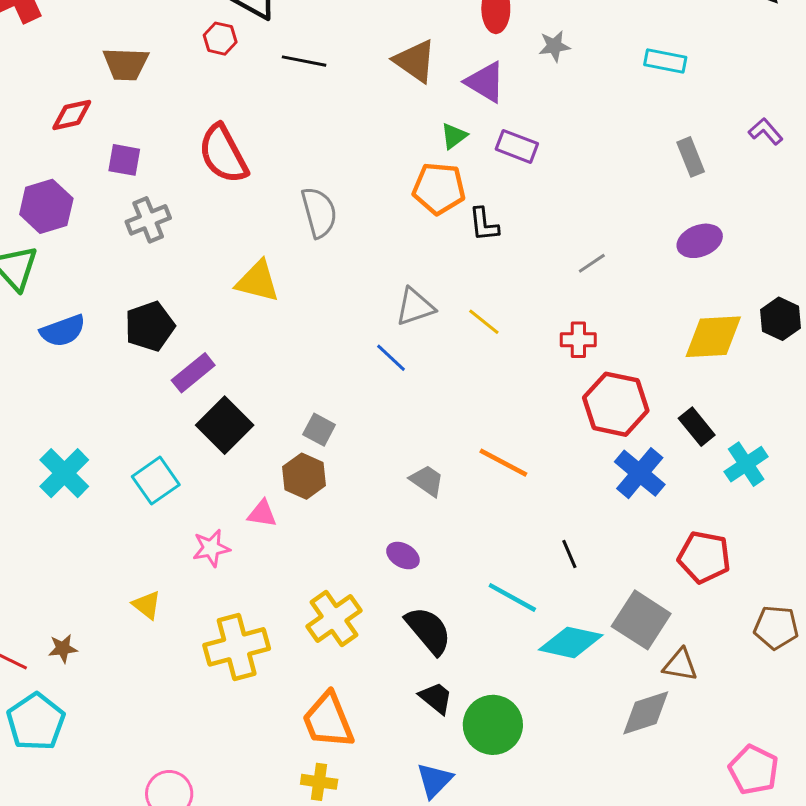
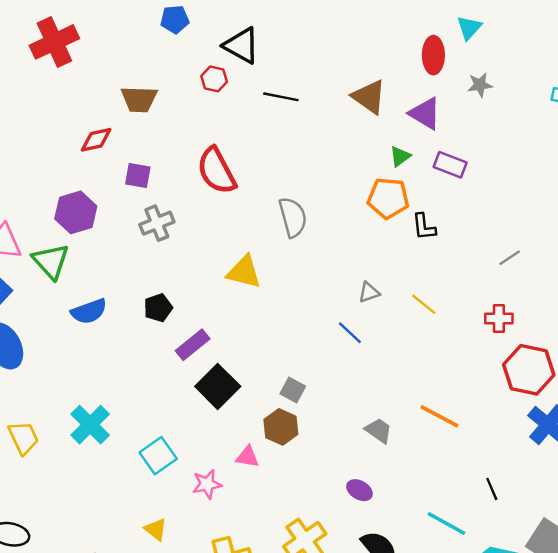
gray triangle: (415, 307) -> (369, 292), size x0.7
black pentagon: (150, 326) -> (158, 308), size x0.7
cyan square: (156, 481) -> (158, 456), moved

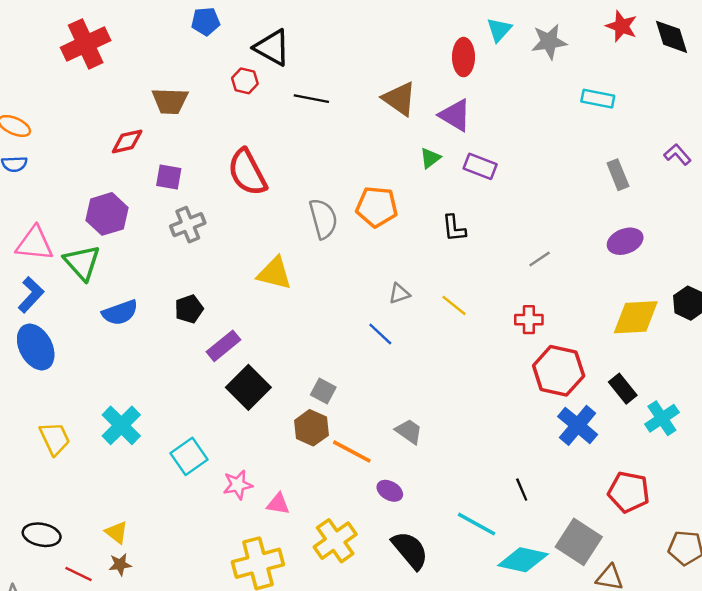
gray star: (480, 85) -> (549, 42), moved, size x1.4
orange pentagon: (388, 198) -> (377, 207), moved
orange line: (439, 416) -> (352, 452), moved
pink triangle: (247, 457) -> (278, 504), moved
yellow triangle: (156, 529) -> (117, 532), moved

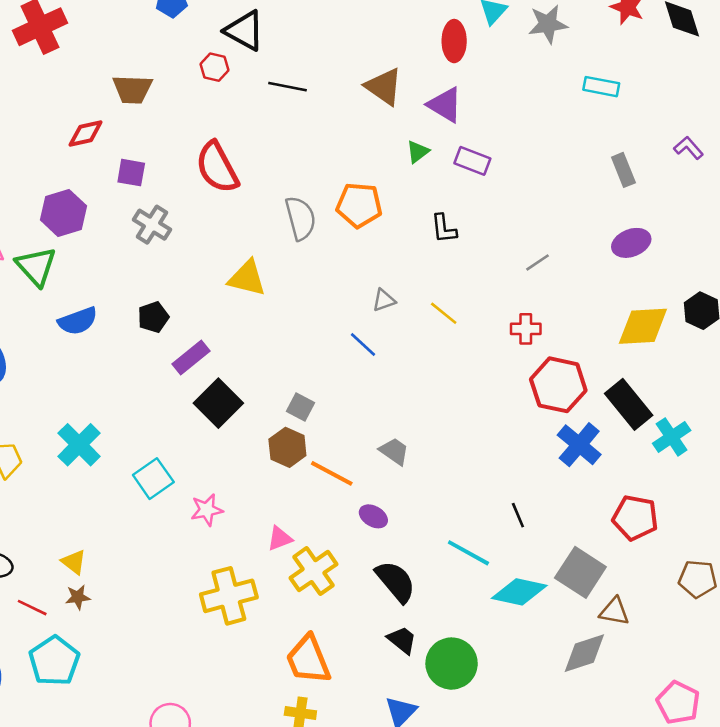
gray cross: (188, 225) -> (152, 225), turned -36
black rectangle: (623, 389) -> (629, 404), size x1.5
pink triangle: (278, 504) -> (280, 539), moved, turned -30

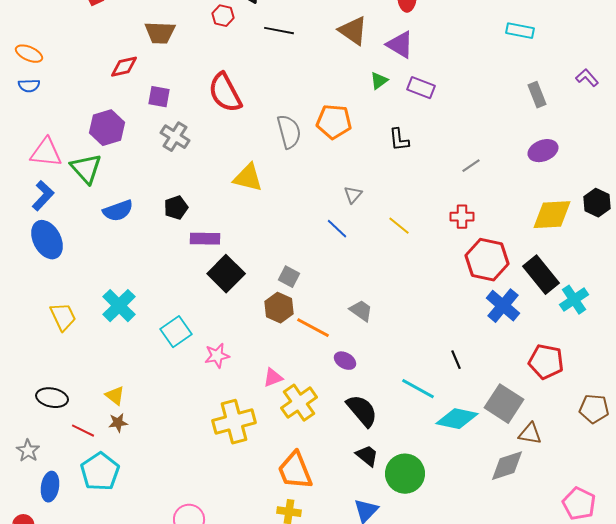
gray triangle: (384, 300) -> (353, 195), turned -30
yellow line: (444, 313) -> (399, 226), moved
purple rectangle: (191, 357) -> (205, 239), turned 40

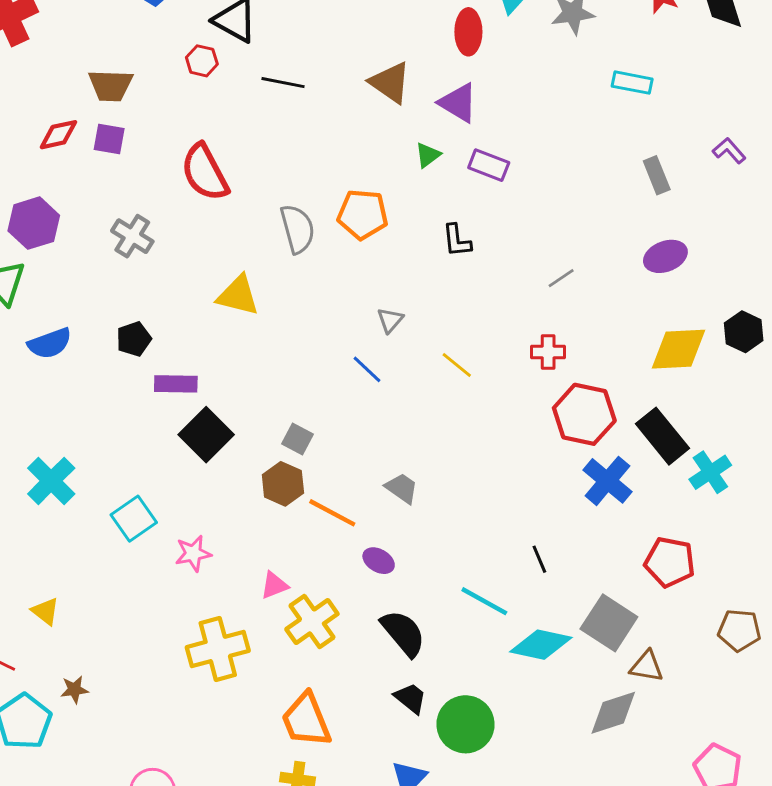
purple square: (159, 97) -> (109, 139), moved
brown star: (118, 423) -> (74, 690), moved

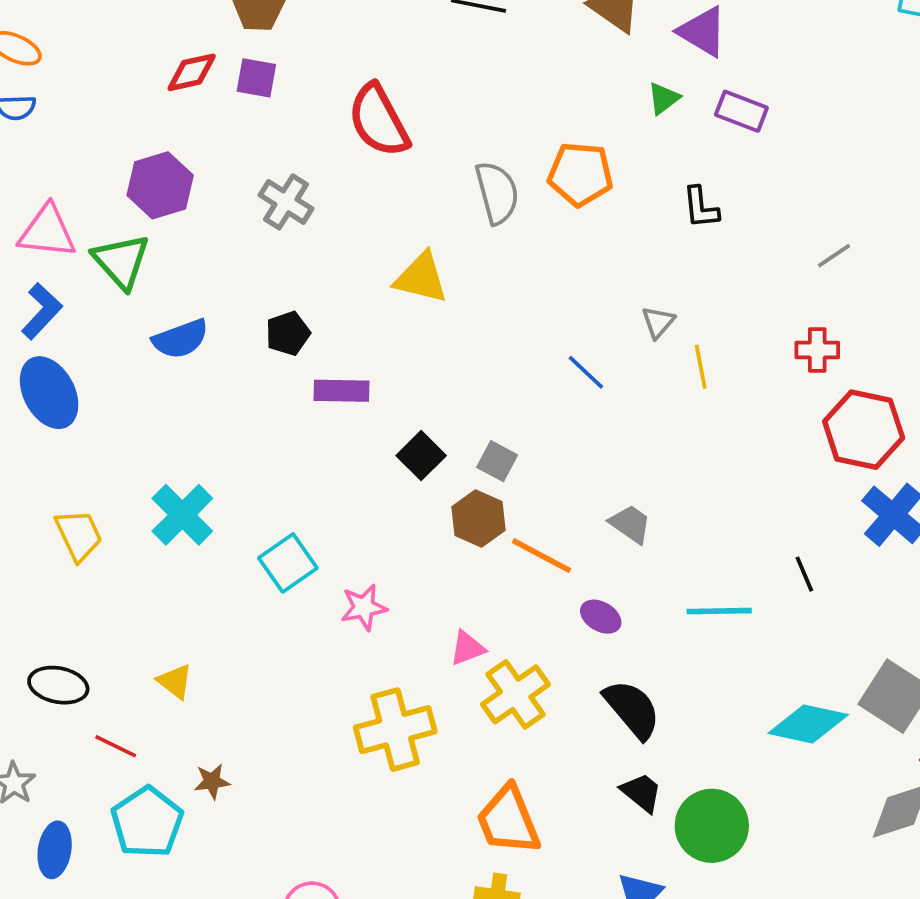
gray triangle: (390, 320) -> (658, 322), moved
yellow line: (457, 365) -> (701, 367), turned 40
black square: (206, 435) -> (421, 456), moved, size x0.7
black line: (539, 559) -> (804, 574), moved
cyan line: (484, 601) -> (719, 611), moved, turned -30

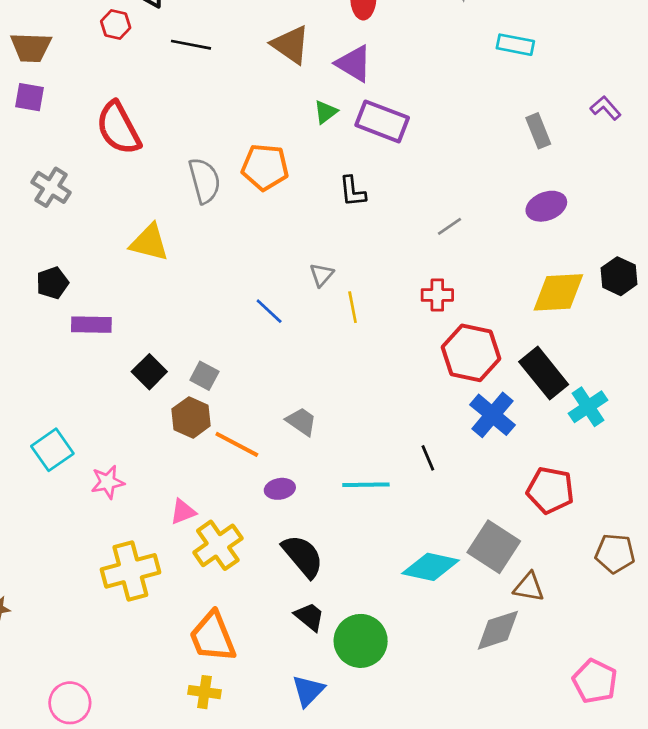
purple rectangle: (741, 111) -> (382, 121), size x1.4
purple ellipse: (601, 617) -> (280, 489), turned -40

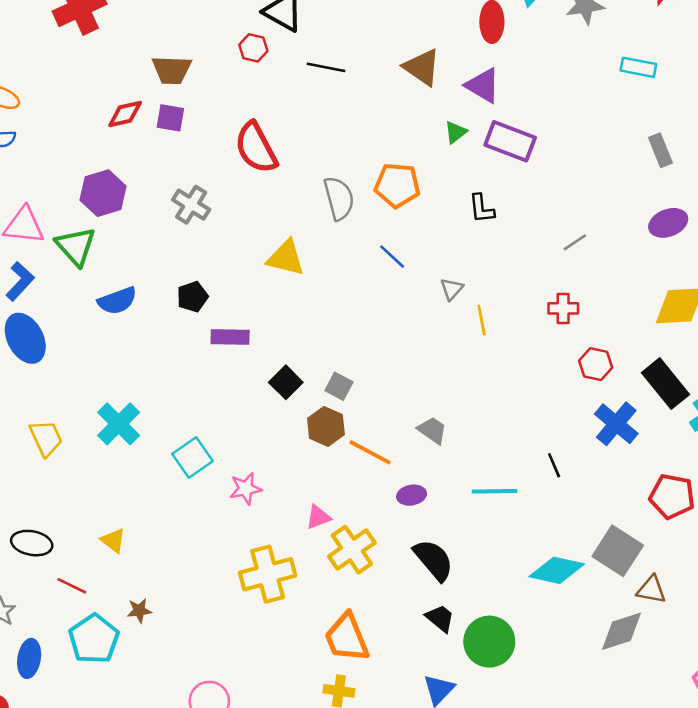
blue line: (269, 311) -> (392, 257), moved
red hexagon: (471, 353) -> (596, 364), size x0.6

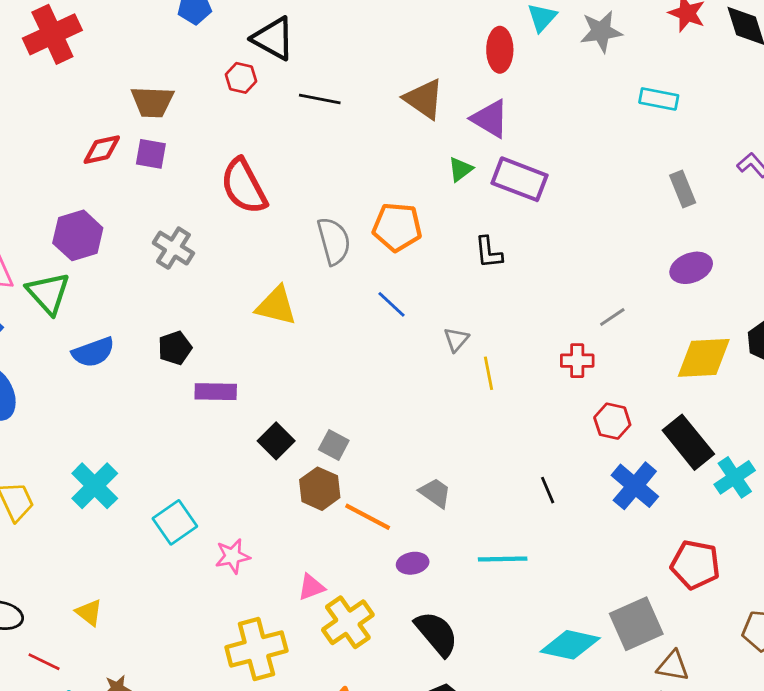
gray line: (575, 242) -> (612, 317), moved
black line: (554, 465) -> (548, 490), moved
gray square: (618, 551) -> (636, 624), turned 33

